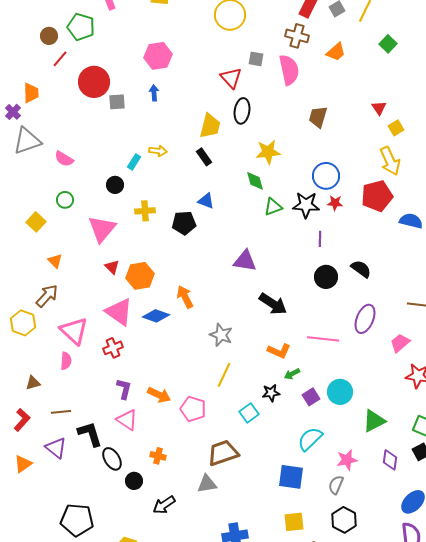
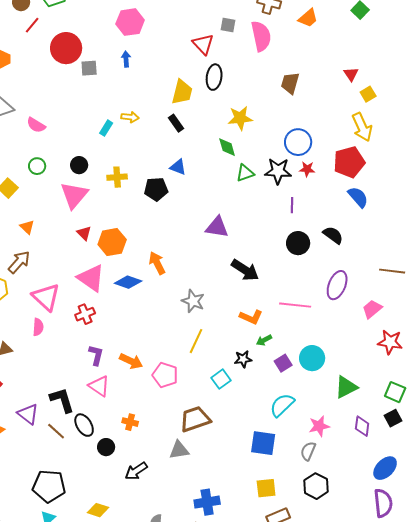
black circle: (115, 185) -> (79, 165), moved
blue semicircle: (411, 221) -> (358, 197), moved, turned 35
brown line: (61, 412) -> (56, 431), moved, turned 48

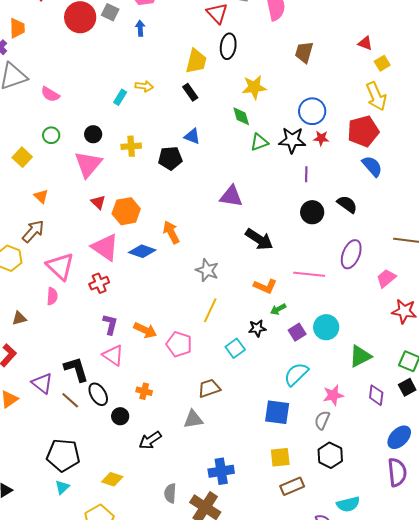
gray square: (89, 68) -> (110, 12), moved, turned 30
red triangle: (351, 74) -> (365, 43), turned -35
brown trapezoid: (195, 419) -> (209, 388), size x0.7

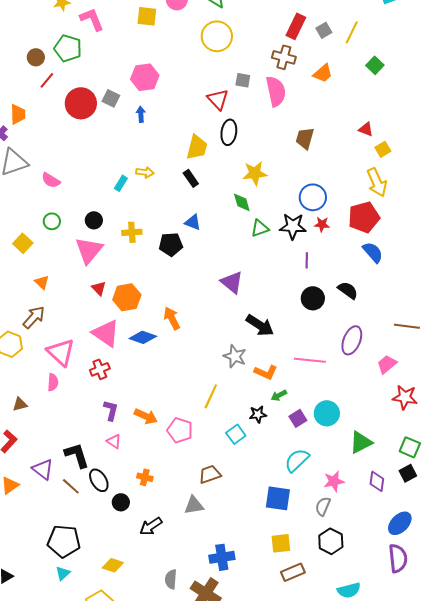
purple triangle: (231, 196) -> (232, 282), turned 30
gray star: (207, 270) -> (235, 356), moved
pink triangle: (113, 355) -> (114, 441), size x0.7

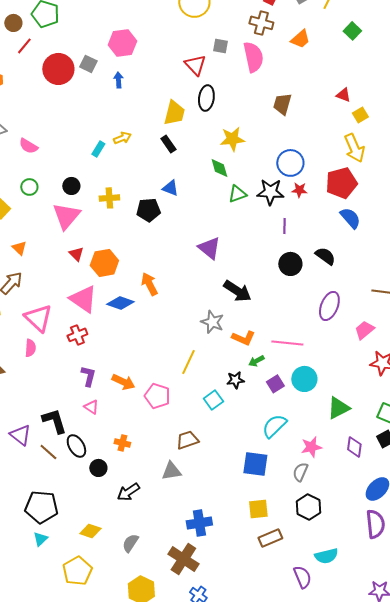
yellow arrow: (145, 172) -> (122, 138), turned -30
pink line: (310, 360) -> (287, 343), moved
gray semicircle: (171, 579) -> (130, 543), moved, turned 30

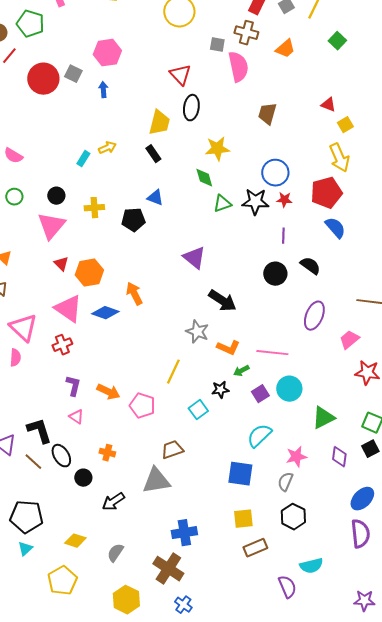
gray square: (220, 46) -> (217, 45), moved
purple line: (284, 226) -> (283, 236), moved
gray triangle: (171, 471) -> (156, 481), size x1.4

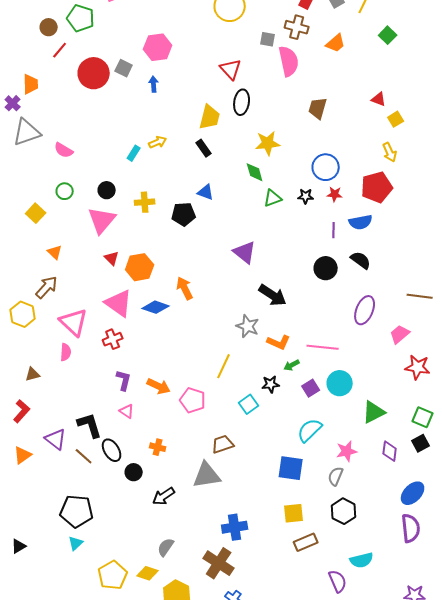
yellow arrow: (339, 158) -> (390, 152), size x0.7
black star: (255, 202) -> (306, 196), size x0.6
blue semicircle: (335, 228) -> (361, 222), moved, turned 120
yellow diamond: (75, 541) -> (148, 573), moved

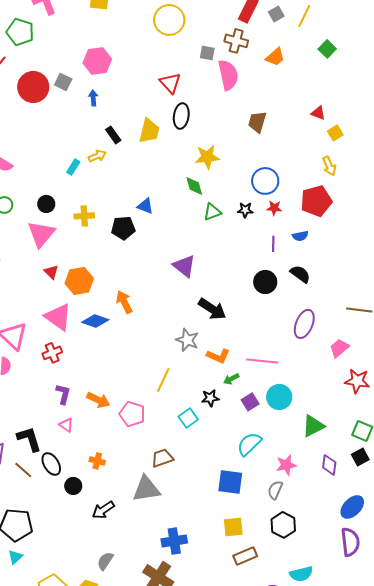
black rectangle: (204, 148) -> (113, 135), moved
blue semicircle: (361, 222) -> (300, 236), size x0.7

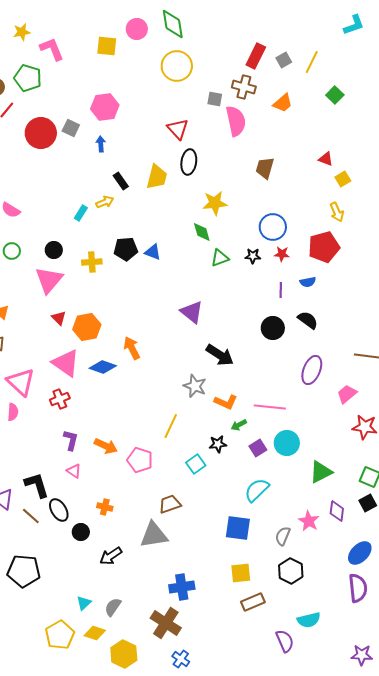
black pentagon: (123, 228) -> (126, 249), moved
pink star: (286, 465) -> (309, 521), moved, turned -30
cyan triangle: (15, 557) -> (84, 603), moved

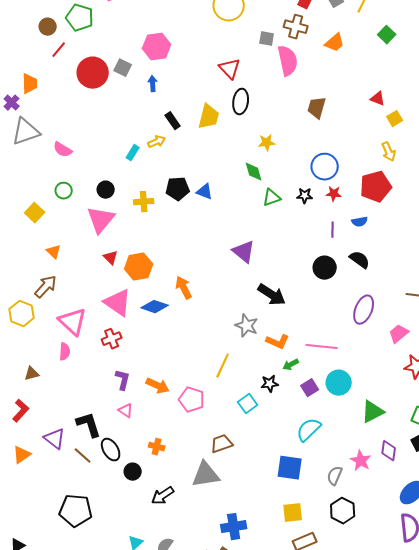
yellow star: (215, 203) -> (267, 143), size x0.7

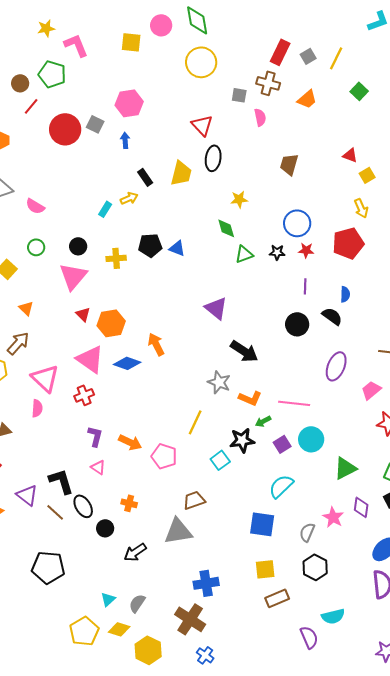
pink semicircle: (288, 61) -> (260, 117), size x0.6
blue semicircle: (360, 222) -> (345, 294), moved, turned -77
black star: (270, 384) -> (242, 440), size x1.4

